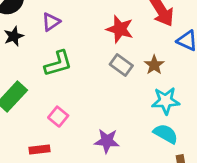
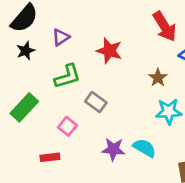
red star: (120, 29) -> (109, 51), moved
gray rectangle: (121, 65) -> (96, 102), moved
cyan semicircle: (166, 134) -> (144, 148), moved

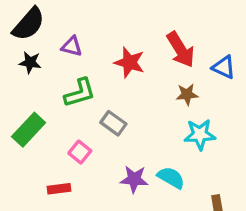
red arrow: (165, 26) -> (181, 50), moved
purple triangle: (61, 37) -> (72, 46), turned 48
black star: (26, 51) -> (30, 62), turned 30
brown star: (158, 78) -> (187, 94), turned 30

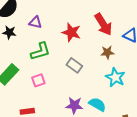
gray rectangle: (113, 123) -> (74, 65), moved
cyan star: (200, 134) -> (115, 77), turned 30
pink square: (80, 152) -> (38, 80), moved, turned 32

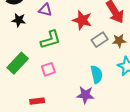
gray rectangle: (74, 65) -> (100, 40), moved, turned -70
cyan semicircle: (97, 104) -> (97, 74), moved, turned 48

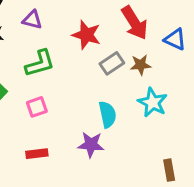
red rectangle: (37, 101) -> (37, 154), moved

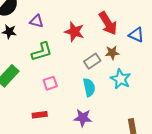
gray rectangle: (112, 63) -> (92, 61), moved
pink square: (37, 107) -> (50, 83), moved
purple star: (91, 145) -> (83, 118), moved

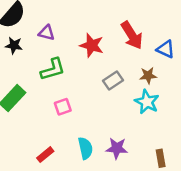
brown star: (112, 53) -> (148, 75), moved
cyan semicircle: (89, 87) -> (85, 148), moved
red rectangle: (40, 115) -> (45, 155), moved, turned -32
purple star: (83, 118) -> (117, 148), moved

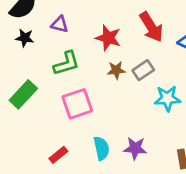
brown star: (148, 75) -> (116, 70), moved
gray rectangle: (113, 80) -> (143, 70), moved
cyan star: (147, 102) -> (167, 98), turned -30
pink square: (63, 107) -> (77, 104), size x1.6

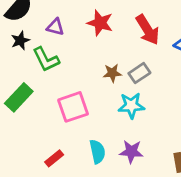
black star: (25, 38) -> (20, 40), turned -30
red star: (108, 38) -> (100, 23), moved
green L-shape: (66, 63) -> (46, 59), moved, turned 80
cyan star: (167, 98) -> (131, 106), moved

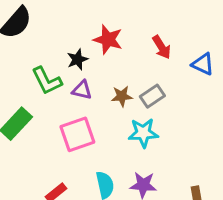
purple triangle: (55, 27) -> (82, 90), moved
red arrow: (148, 30) -> (162, 47), size x0.7
black star: (20, 40) -> (77, 59), moved

